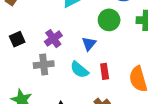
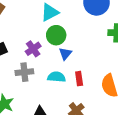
green circle: (109, 20) -> (56, 35), moved
cyan semicircle: (79, 70) -> (56, 77), turned 144

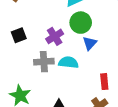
cyan semicircle: (56, 77) -> (68, 62), moved
red rectangle: (79, 79) -> (104, 82), moved

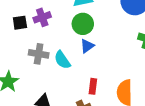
purple cross: (55, 36) -> (42, 17), moved
cyan semicircle: (68, 62) -> (62, 60), turned -144

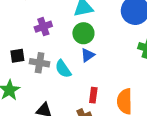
black square: (20, 23) -> (17, 56), moved

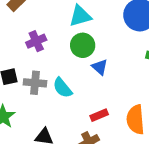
blue triangle: (88, 55) -> (100, 67), moved, turned -40
red rectangle: (93, 95) -> (99, 115), turned 64

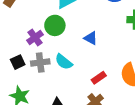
purple cross: (36, 41) -> (35, 37), moved
green circle: (83, 45) -> (55, 25), moved

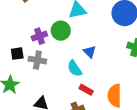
cyan semicircle: (64, 62) -> (75, 68), moved
red rectangle: (99, 78) -> (86, 90), turned 48

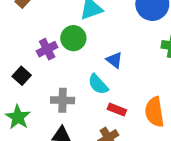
black square: (17, 54) -> (22, 76), turned -32
gray cross: (37, 60) -> (63, 100), moved

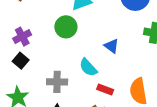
purple cross: (47, 49) -> (22, 37), moved
blue triangle: (114, 60) -> (112, 46), moved

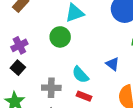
blue triangle: (112, 46) -> (113, 64), moved
red rectangle: (105, 89) -> (84, 96), moved

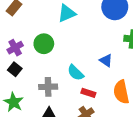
green circle: (60, 37) -> (44, 44), moved
red rectangle: (84, 96) -> (88, 93), moved

